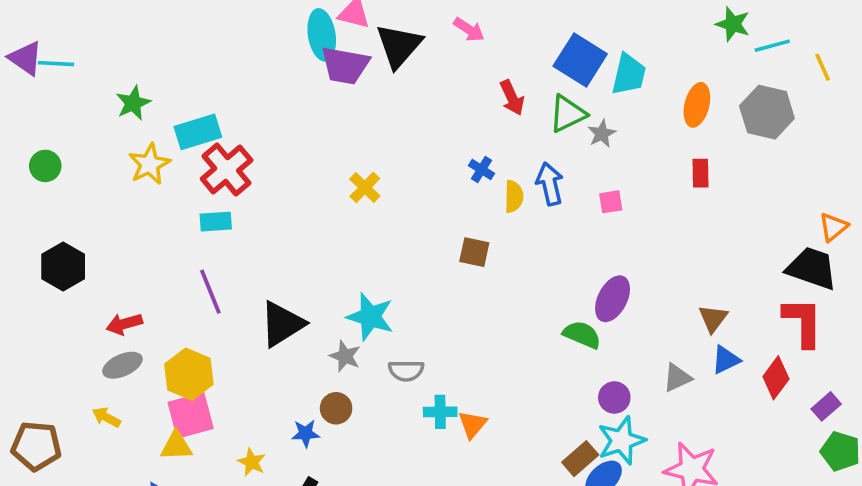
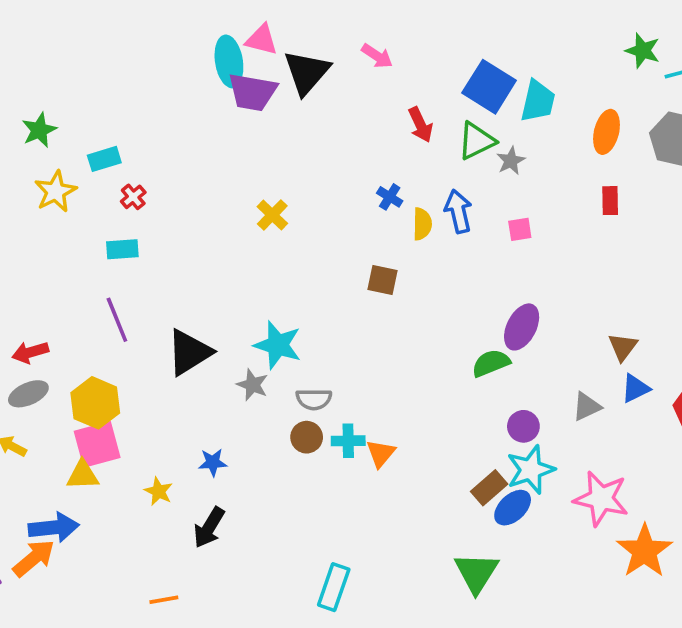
cyan rectangle: (198, 132) -> (104, 159), size x0.7
red cross: (227, 170) -> (133, 197), size x0.5
green semicircle: (582, 335) -> (491, 363), turned -45
brown circle: (336, 408) -> (307, 437), moved

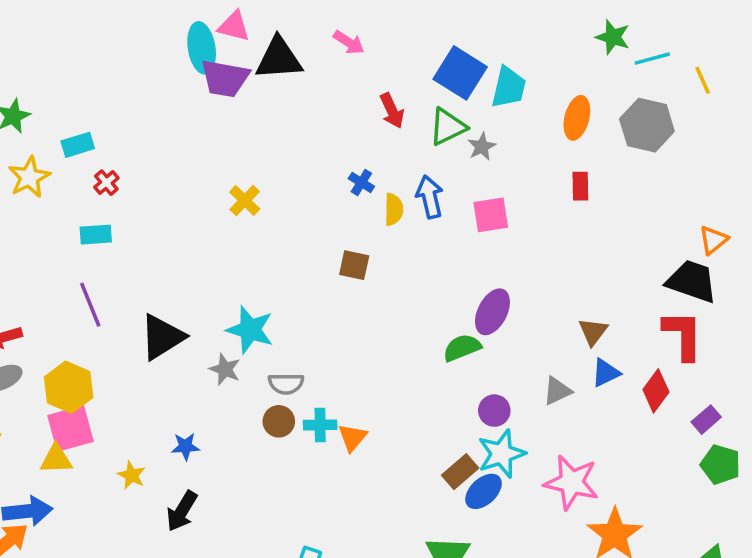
black triangle: (307, 72) -> (279, 59), turned 45
pink square: (520, 229) -> (491, 215), size x1.5

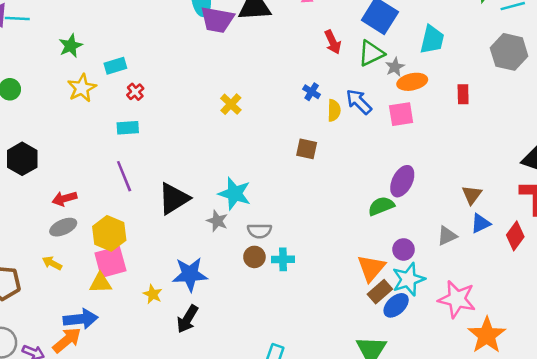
cyan trapezoid: (509, 87) -> (432, 40), moved
orange ellipse: (577, 118) -> (412, 82), moved, turned 64
blue arrow: (430, 197) -> (359, 102), turned -32
orange triangle: (352, 438) -> (371, 268), moved, size x1.4
blue star: (185, 446) -> (190, 274), size x1.8

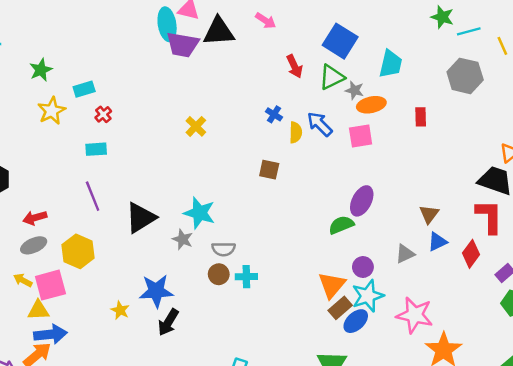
gray star: (395, 67) -> (355, 90), turned -30
pink square: (110, 262) -> (50, 285), moved
yellow triangle: (100, 283) -> (38, 310), moved
black arrow: (187, 319) -> (168, 322), moved

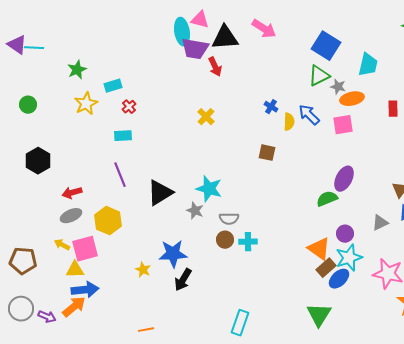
pink arrow: (266, 21) -> (264, 29), size x1.4
red arrow: (294, 66) -> (215, 67), moved
orange triangle: (332, 285) -> (319, 249), turned -35

